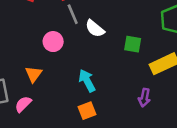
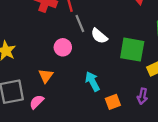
green square: (133, 44) -> (132, 50), size x1.6
orange square: (87, 111) -> (113, 102), moved

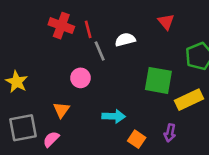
white semicircle: (99, 36) -> (125, 40), moved, turned 126
cyan arrow: (92, 81) -> (114, 116), turned 120
orange square: (113, 102) -> (137, 139), turned -35

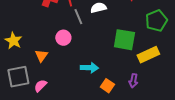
orange triangle: (61, 110) -> (41, 56), moved

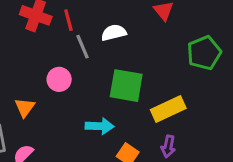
green square: (124, 40) -> (126, 86), moved
yellow rectangle: (148, 55) -> (168, 109), moved

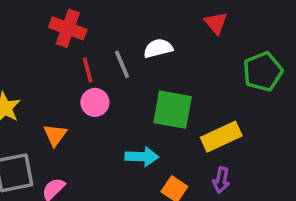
red line: (68, 20) -> (88, 70), moved

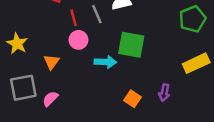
yellow rectangle: (221, 137) -> (196, 63), moved
cyan arrow: (142, 157) -> (105, 62), moved

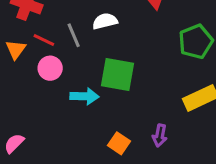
red line: (74, 18) -> (44, 40), turned -49
orange triangle: (52, 62) -> (16, 49), moved

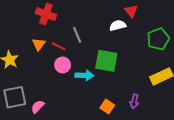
white semicircle: (105, 21) -> (118, 25), moved
red line: (44, 40) -> (58, 46), moved
pink circle: (50, 68) -> (63, 65), moved

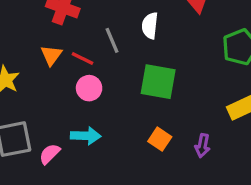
white semicircle: (118, 25) -> (150, 26), moved, turned -70
cyan arrow: (84, 75) -> (86, 136), moved
orange square: (107, 107) -> (160, 139), moved

